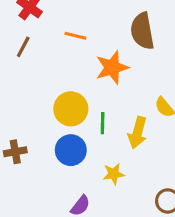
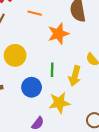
yellow circle: (71, 109) -> (15, 55), moved
yellow star: (114, 174) -> (59, 103), size x1.5

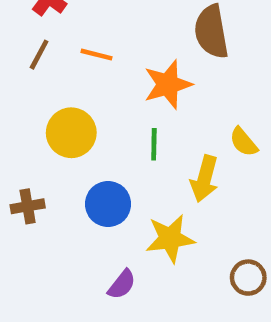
orange line: (35, 13) -> (97, 55), moved
green line: (52, 70) -> (154, 144), moved

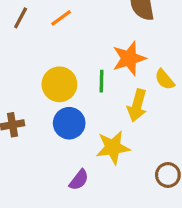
orange line: (97, 55) -> (61, 18), turned -50
orange star: (168, 84) -> (129, 58), moved
yellow circle: (71, 133) -> (59, 84), moved

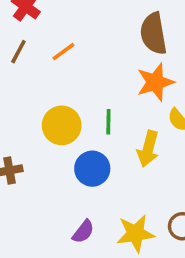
orange star: (129, 58) -> (155, 82), moved
blue circle: (69, 123) -> (92, 169), moved
yellow star: (113, 147) -> (135, 233), moved

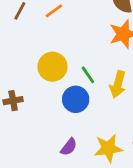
green line: (108, 122) -> (88, 75), moved, turned -36

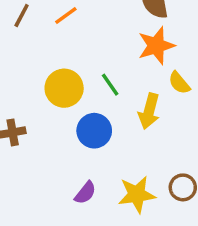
green line: (88, 75) -> (110, 85), moved

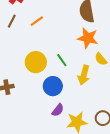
orange star: (156, 46) -> (88, 38), turned 30
purple semicircle: (85, 193) -> (58, 110), moved

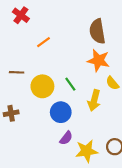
brown line: (12, 21) -> (17, 72), moved, turned 64

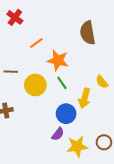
orange star: (98, 60) -> (58, 60), moved
blue circle: (61, 112) -> (66, 114), moved

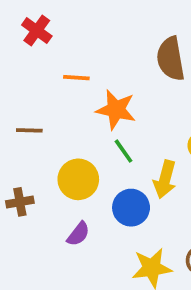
orange line: (36, 43) -> (76, 78), turned 40
yellow circle: (35, 85) -> (78, 179), moved
purple semicircle: (58, 134) -> (78, 234), moved

